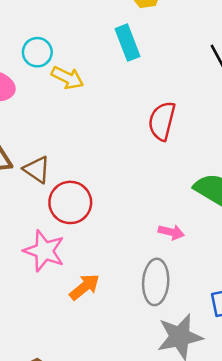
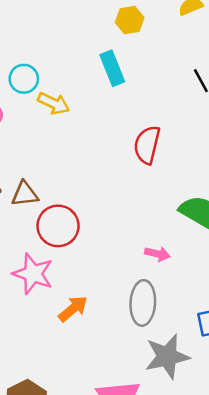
brown triangle: (37, 170) -> (25, 194), turned -40

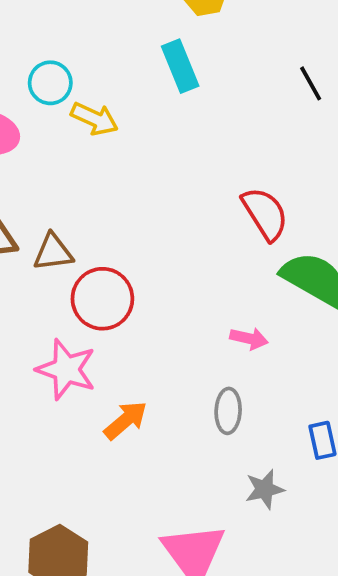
red semicircle: (147, 145) -> (265, 214), moved, turned 135
gray ellipse: (143, 303) -> (228, 411), size x0.7
gray star: (167, 356) -> (265, 489), size x0.6

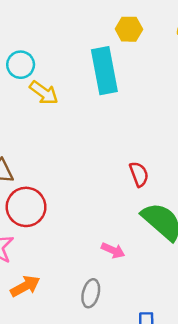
cyan rectangle: (180, 66) -> (104, 71), size x1.4
red semicircle: (265, 214) -> (139, 174), size x0.7

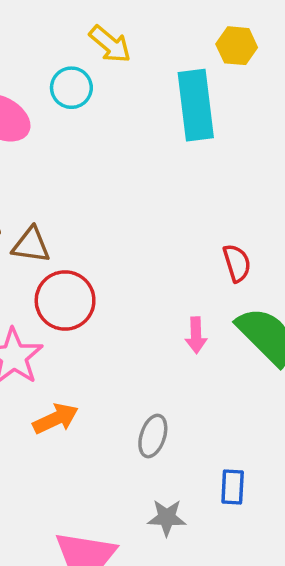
yellow arrow: (44, 93) -> (110, 44), moved
pink arrow: (113, 250) -> (196, 335), moved, turned 60

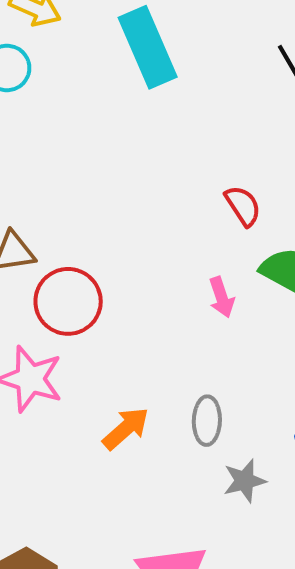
orange arrow: (56, 419) -> (126, 428), moved
gray star: (167, 518) -> (245, 481), moved

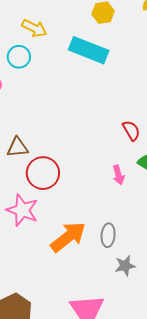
cyan rectangle: (148, 47) -> (89, 50), turned -48
orange arrow: (126, 428) -> (68, 237), size x1.5

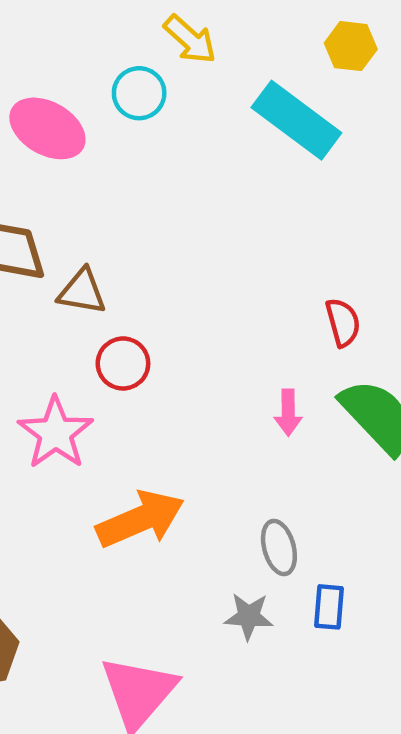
red circle: (43, 173) -> (123, 363), size x0.7
gray ellipse: (108, 235) -> (279, 548), moved, turned -35

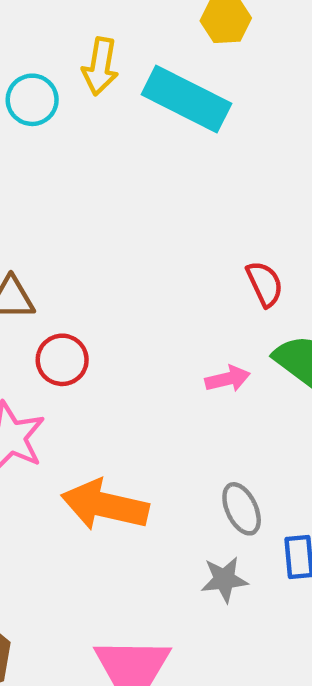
yellow arrow: (190, 39) -> (100, 66), moved, turned 68
pink arrow: (288, 413) -> (228, 379), turned -93
orange arrow: (140, 519) -> (105, 505), turned -134

